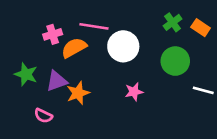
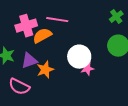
pink cross: (53, 34) -> (26, 26), size x1.5
white circle: (123, 46) -> (79, 57), moved
pink semicircle: (43, 116) -> (19, 87), size x1.5

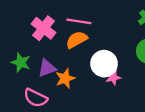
pink cross: (26, 26) -> (44, 28), turned -35
orange semicircle: (42, 36) -> (77, 40), moved

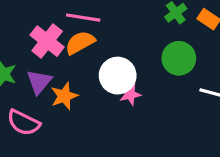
pink cross: (44, 28) -> (47, 41), moved
purple triangle: (47, 68) -> (39, 82), turned -30

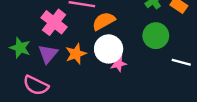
orange semicircle: (80, 43) -> (104, 21), moved
orange star: (64, 96) -> (76, 54), moved

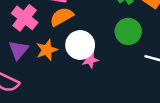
orange semicircle: (104, 21) -> (62, 17), moved

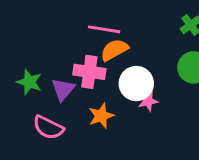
pink cross: (25, 18) -> (89, 72), moved, turned -30
orange star: (47, 50) -> (101, 116), moved

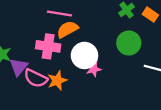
purple triangle: (63, 89) -> (19, 67), moved
pink semicircle: (48, 127) -> (36, 78), moved

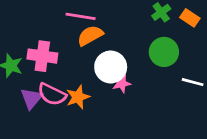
pink cross: (48, 46) -> (42, 56), moved
purple triangle: (19, 67) -> (31, 98), moved

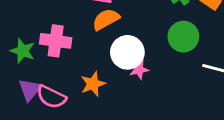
pink semicircle: (52, 94) -> (51, 97), moved
purple triangle: (31, 98) -> (30, 90), moved

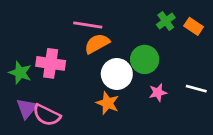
green circle: (183, 37) -> (145, 59), moved
pink star: (139, 70) -> (158, 93), moved
orange star: (93, 84) -> (108, 103), moved, turned -30

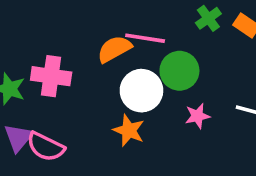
pink line: (88, 25) -> (145, 38), moved

